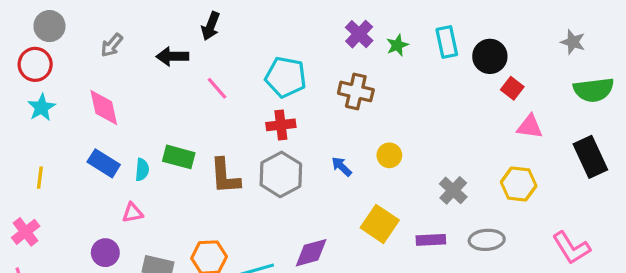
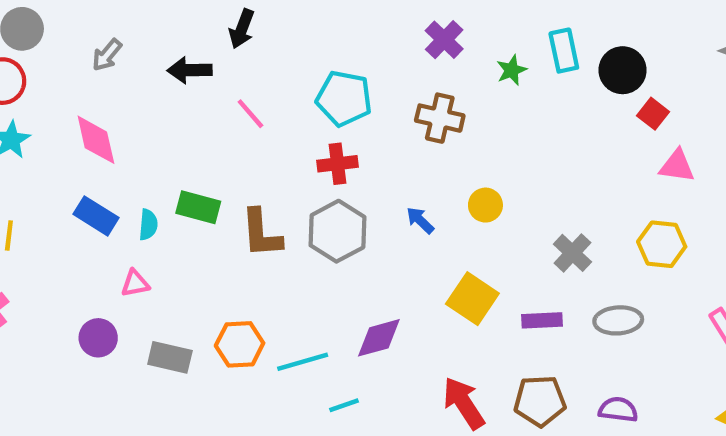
green star: (397, 45) -> (512, 70), moved

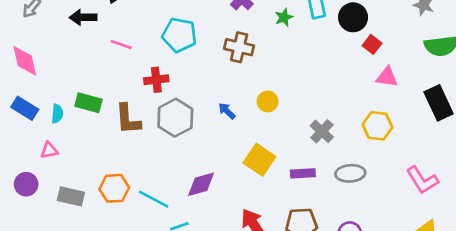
pink line: (250, 114) -> (121, 44), turned -30
red cross: (337, 164) -> (156, 80), moved
cyan line: (303, 362) -> (154, 199), turned 44

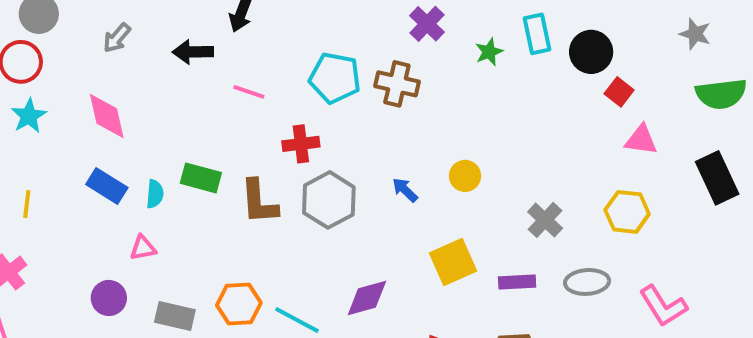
brown cross: (239, 47) -> (397, 84), moved
yellow square: (259, 160) -> (453, 262), turned 32
pink L-shape: (422, 180) -> (663, 306), moved

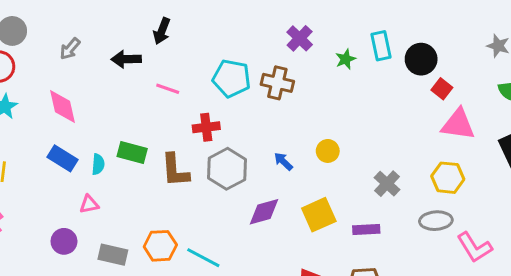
pink triangle: (641, 140) -> (458, 124), size x1.4
gray ellipse: (587, 282) -> (436, 221), moved
purple diamond: (367, 298) -> (264, 212), moved

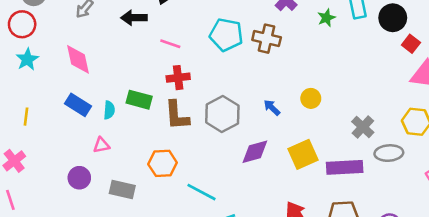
red cross: (206, 127) -> (178, 78), moved
gray ellipse: (436, 221) -> (389, 153), moved
purple rectangle: (366, 230) -> (345, 167), size x1.5
orange hexagon: (160, 246) -> (163, 163), moved

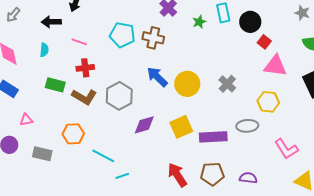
yellow circle: (311, 98) -> (187, 84), size x1.6
blue arrow: (272, 107) -> (157, 77), moved, size x1.6
cyan semicircle: (109, 110) -> (44, 50), moved
brown L-shape: (177, 115) -> (84, 97), turned -55
gray cross: (363, 127) -> (227, 84), moved

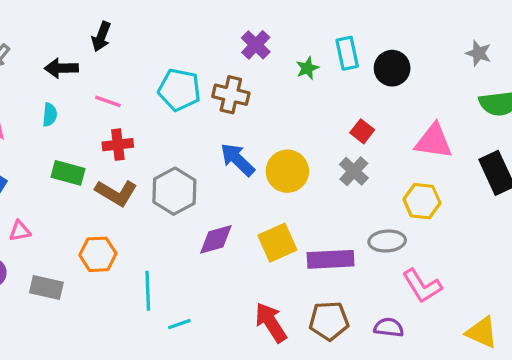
red square: (264, 42) -> (362, 131), moved
pink L-shape: (286, 149) -> (422, 286), moved
cyan line: (103, 156) -> (148, 291), turned 60

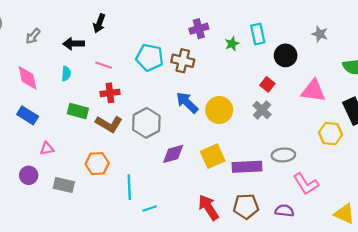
purple cross: (256, 45) -> (199, 29), turned 30
gray star: (478, 53) -> (320, 34), moved
black circle: (392, 68) -> (286, 55), moved
yellow hexagon: (422, 201) -> (330, 134), moved

